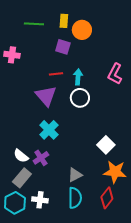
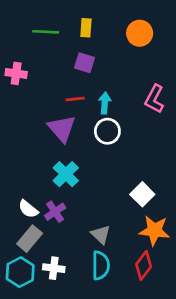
orange circle: (82, 30) -> (140, 33), moved
gray triangle: (75, 175) -> (101, 235), turned -49

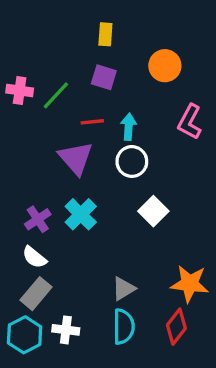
green line: (46, 32) -> (56, 95), moved, turned -50
orange circle: (140, 33) -> (165, 66), moved
white square: (142, 194) -> (153, 211), moved
purple cross: (55, 212) -> (38, 219), moved
gray triangle: (101, 235) -> (124, 289), turned 45

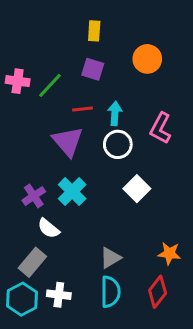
pink L-shape: (190, 122) -> (161, 128), moved
white semicircle: (34, 257) -> (49, 228), moved
orange star: (190, 284) -> (169, 253), size x0.7

